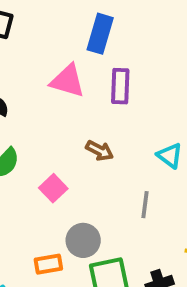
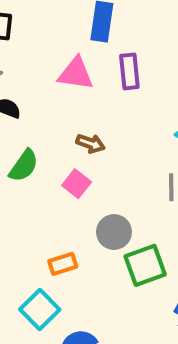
brown arrow: (100, 151) -> (90, 143), moved
orange rectangle: (48, 264) -> (63, 264), moved

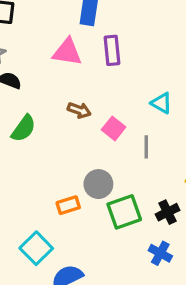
pink square: (77, 184) -> (114, 128), moved
orange rectangle: (63, 264) -> (68, 205), moved

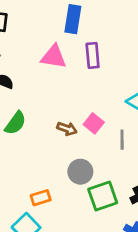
brown arrow: (79, 110) -> (67, 129), moved
orange rectangle: (68, 205) -> (41, 198), moved

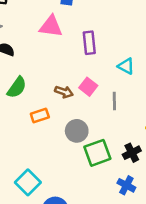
purple rectangle: (93, 55) -> (89, 43), moved
orange rectangle: (41, 198) -> (40, 116), moved

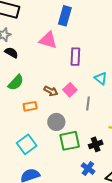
cyan square: (28, 182) -> (27, 144), moved

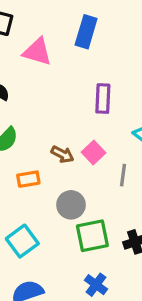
pink triangle: (48, 40) -> (37, 52), moved
blue cross: (88, 169) -> (96, 285), moved

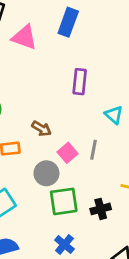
pink square: (93, 152) -> (68, 153), moved

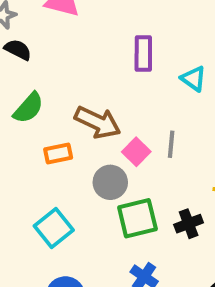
cyan triangle: (114, 115) -> (193, 79), moved
brown arrow: (41, 129) -> (98, 122), size x1.6

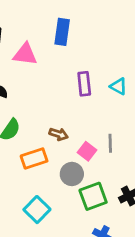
cyan triangle: (193, 79) -> (119, 86), moved
brown arrow: (98, 122) -> (59, 134), size x0.6
orange rectangle: (58, 153) -> (34, 158), size x1.4

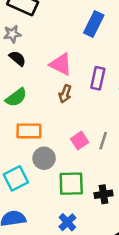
pink triangle: (25, 54) -> (61, 64), moved
brown arrow: (59, 134) -> (65, 94), moved, turned 72
gray circle: (72, 174) -> (44, 158), moved

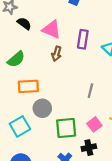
black semicircle: (17, 58) -> (24, 23), moved
pink square: (80, 141) -> (94, 124), moved
black cross: (103, 194) -> (89, 148), moved

